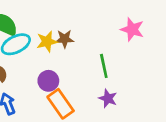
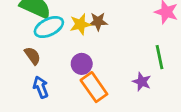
green line: (104, 66) -> (159, 57), moved

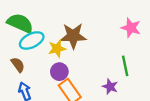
brown star: (98, 22) -> (73, 36), size x1.6
yellow star: (80, 24) -> (57, 49), moved

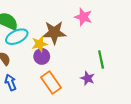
pink star: (131, 28) -> (83, 17), moved
purple circle: (59, 72) -> (42, 56), moved

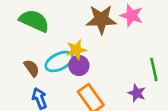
brown star: (54, 32) -> (101, 19), moved
cyan ellipse: (17, 37) -> (59, 62), moved

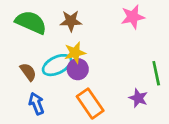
pink star: (132, 16) -> (133, 17), turned -30
brown star: (101, 19) -> (71, 21), moved, size x0.7

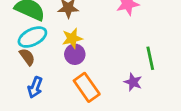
cyan ellipse: (57, 65) -> (32, 37), moved
blue arrow: (36, 104) -> (35, 87), turned -138

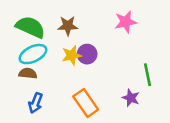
purple circle: (75, 54) -> (87, 54), moved
brown semicircle: (27, 57) -> (28, 73), turned -48

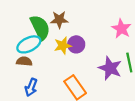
pink star: (126, 22) -> (121, 29), moved, turned -30
green semicircle: (30, 27) -> (40, 28), moved, turned 40
purple star: (131, 98) -> (110, 68), moved, size x1.5

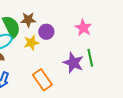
purple circle: (76, 44) -> (46, 32), moved

